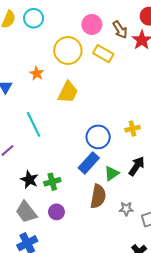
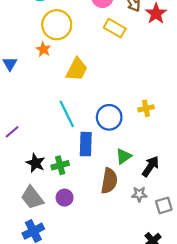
yellow circle: (68, 51) -> (57, 25), moved
cyan line: (34, 124) -> (67, 114), moved
blue rectangle: (89, 163) -> (86, 144), moved, turned -40
black arrow: (137, 166) -> (150, 166), moved

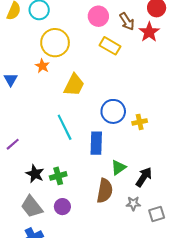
blue circle: (109, 117) -> (113, 111), moved
blue rectangle: (86, 144) -> (96, 143), moved

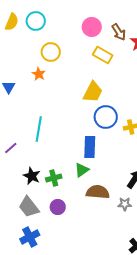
yellow circle: (55, 43) -> (51, 52), size x0.7
yellow trapezoid: (74, 85) -> (93, 92), moved
cyan line: (65, 127) -> (39, 129), moved, turned 35
green triangle: (118, 167) -> (82, 170), moved
brown semicircle: (105, 191) -> (98, 192), turned -95

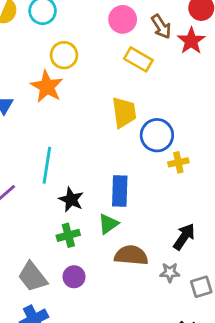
orange star: (39, 74) -> (47, 87), size x1.6
yellow trapezoid: (93, 92) -> (124, 112), turned -35
blue circle: (106, 117) -> (157, 135), moved
black star: (32, 176) -> (71, 200), moved

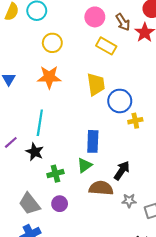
orange star: (47, 87) -> (49, 77), moved, turned -30
black star: (71, 200) -> (35, 152), moved
black arrow: (184, 237) -> (122, 170), moved

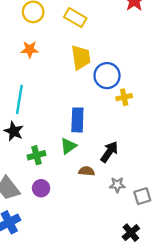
yellow rectangle: (106, 46) -> (75, 18), moved
orange star: (49, 77) -> (30, 49), size x0.7
brown semicircle: (101, 188) -> (87, 171), size x0.6

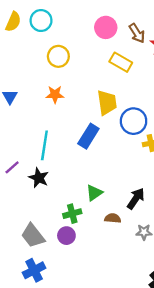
yellow rectangle: (75, 18) -> (121, 62), moved
blue rectangle: (77, 120) -> (88, 136), moved, turned 30
green cross: (36, 155) -> (72, 214), moved

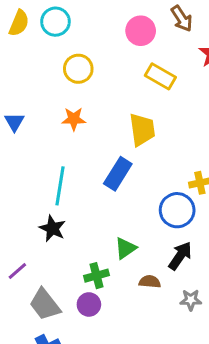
brown arrow: (137, 33) -> (182, 19), moved
blue circle: (134, 121) -> (177, 210), moved
purple line: (12, 167) -> (17, 271), moved

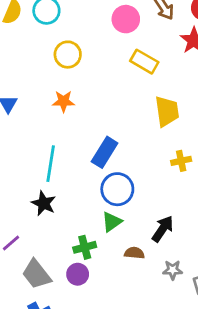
yellow trapezoid: (142, 130) -> (167, 111), moved
blue circle: (177, 210) -> (117, 189), moved

